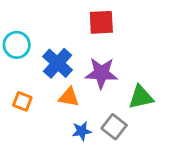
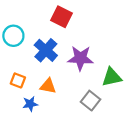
red square: (101, 22) -> (61, 17), moved, turned 30
orange triangle: (69, 97) -> (48, 86), moved
blue star: (82, 131) -> (30, 104), moved

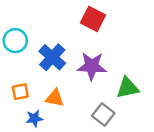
red square: (61, 17) -> (93, 19), moved
orange square: (18, 80) -> (20, 92), turned -32

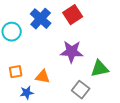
red square: (93, 19) -> (73, 15), turned 30
blue cross: (52, 57) -> (41, 19), moved

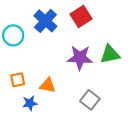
green triangle: (100, 69) -> (110, 54), moved

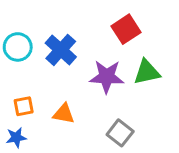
red square: (81, 16) -> (126, 29), moved
blue cross: (45, 21) -> (61, 50), moved
blue star: (30, 103) -> (16, 137), moved

